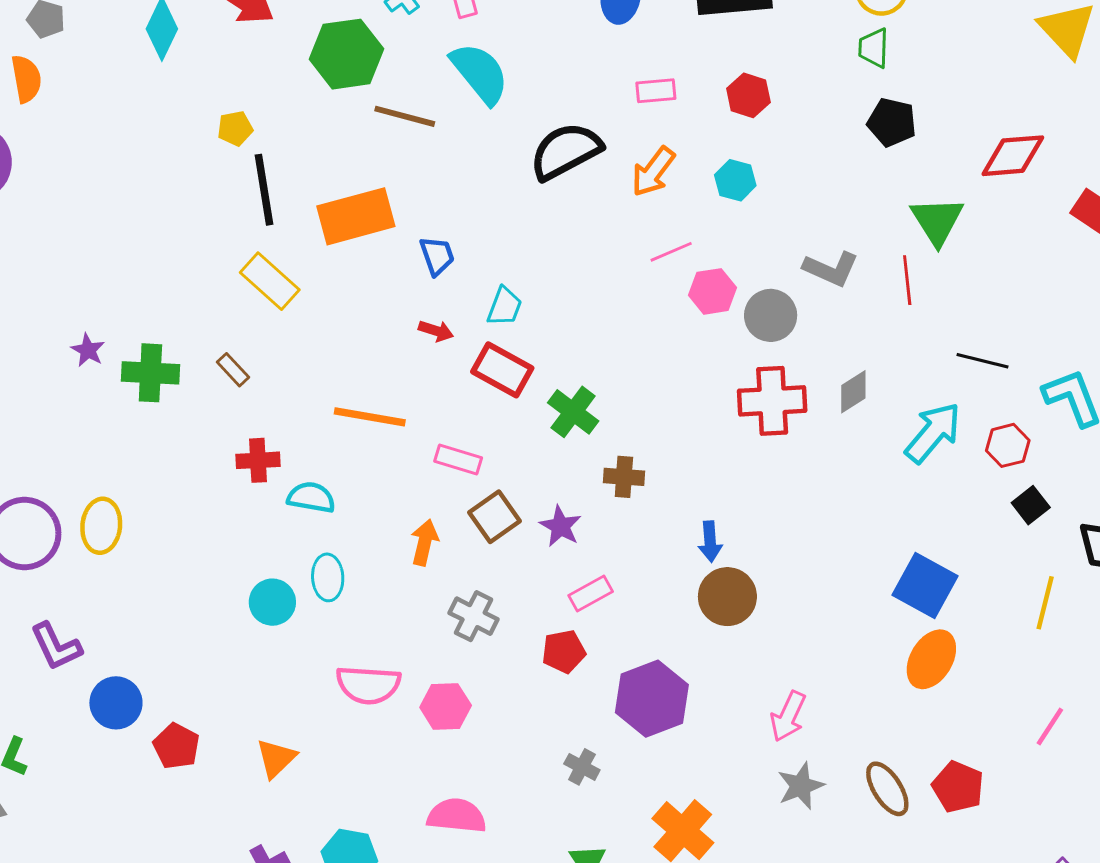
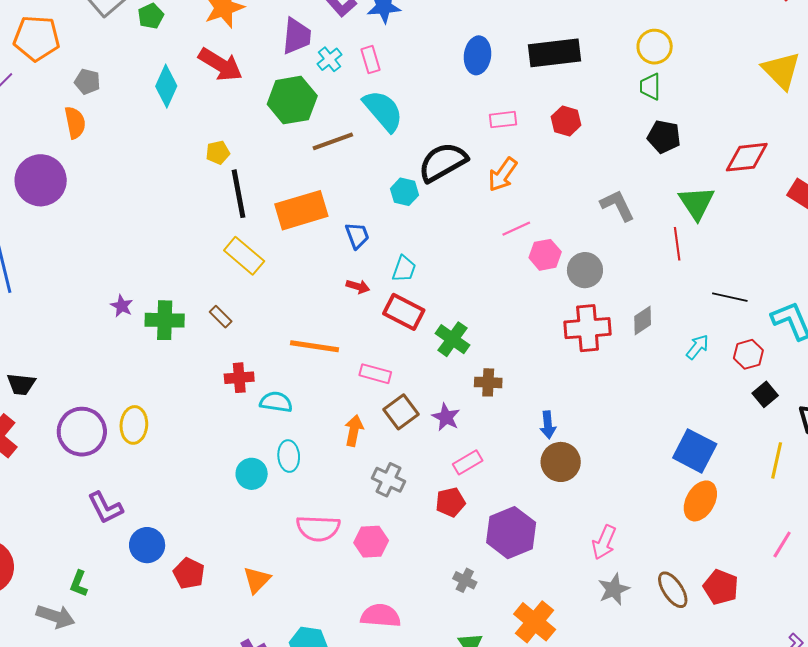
brown line: (405, 116) -> (333, 141), turned -33
cyan hexagon: (735, 180) -> (405, 192), moved
gray L-shape: (831, 269) -> (617, 205), moved, turned -138
cyan arrow: (933, 433) -> (697, 347), size x0.6

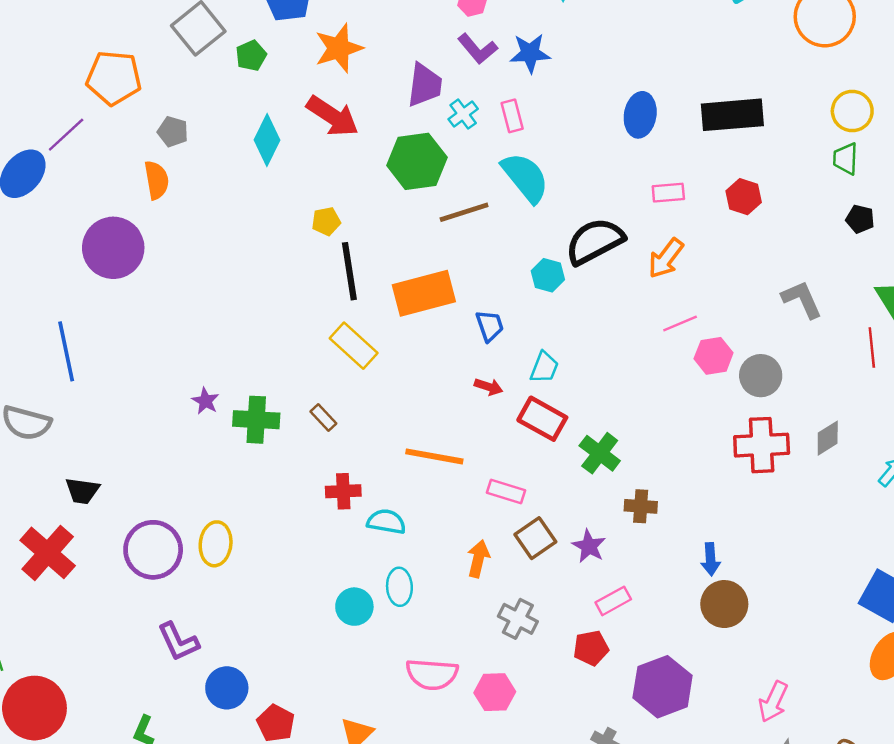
black pentagon: (664, 137) -> (860, 219), size x0.7

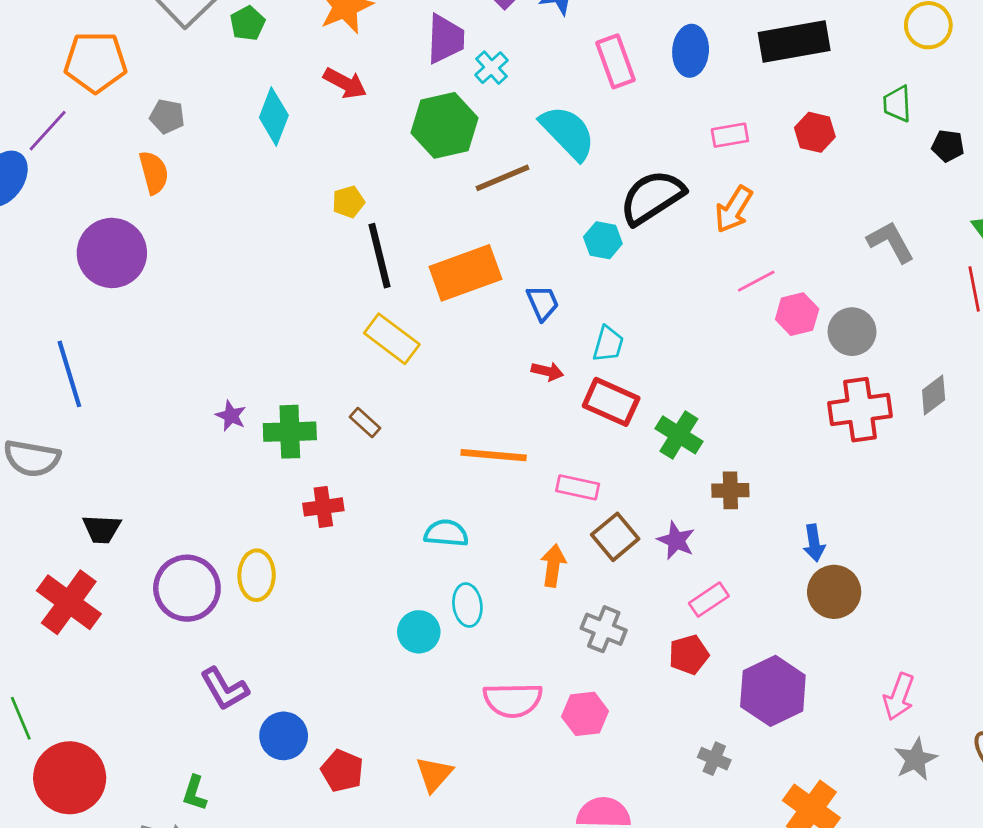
red arrow: (333, 116) -> (345, 83), size x0.7
pink rectangle: (512, 116) -> (615, 61), moved, size x1.4
green trapezoid: (846, 159) -> (897, 104), moved
red cross: (343, 491) -> (323, 507), moved

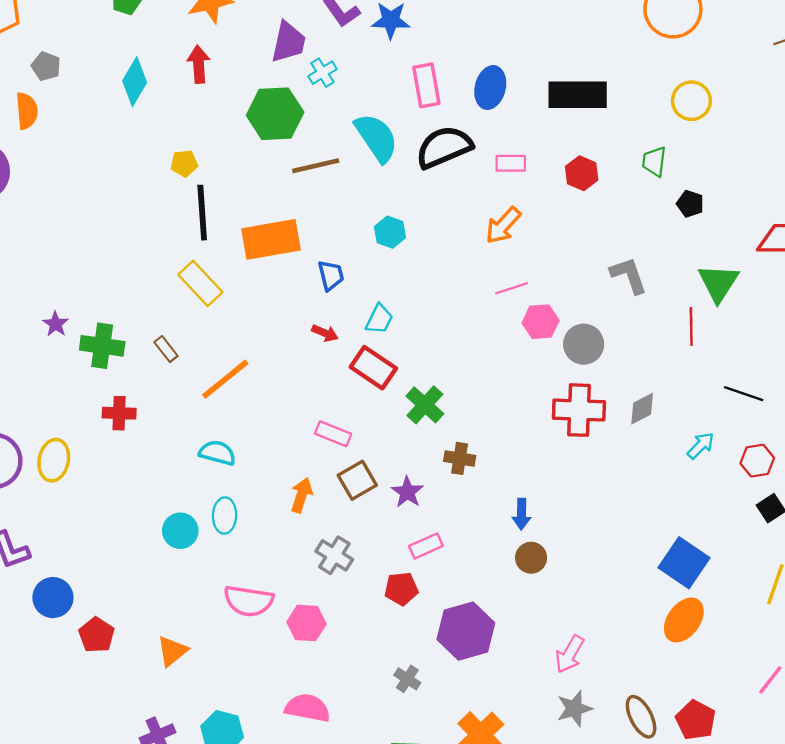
red arrow: (345, 83) -> (199, 64), turned -132
black semicircle: (652, 197) -> (444, 147), moved
orange line: (494, 455) -> (225, 379), moved, turned -54
brown circle: (834, 592) -> (531, 558), size x0.7

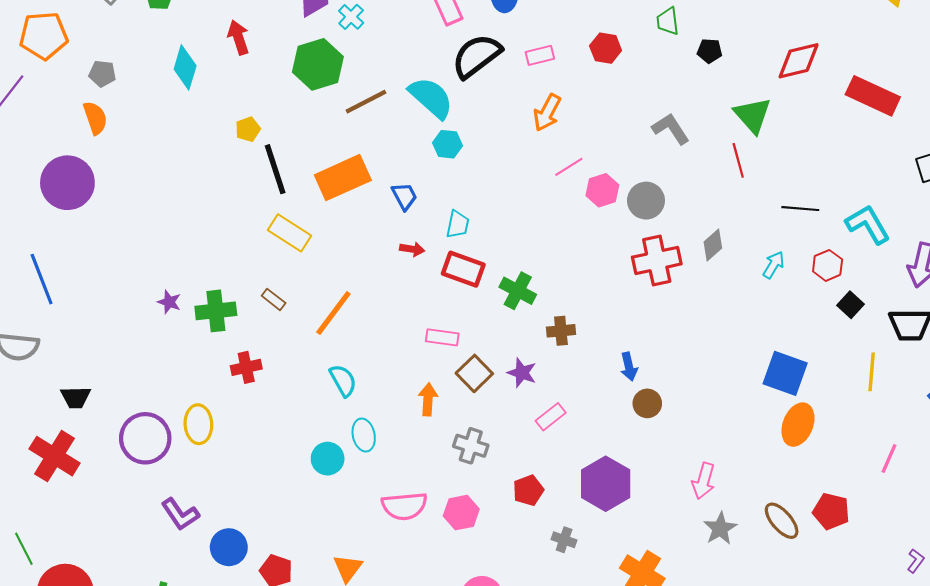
cyan semicircle: (376, 138) -> (431, 98), moved
cyan semicircle: (217, 453) -> (343, 381), turned 60
red pentagon: (401, 589) -> (528, 490), moved

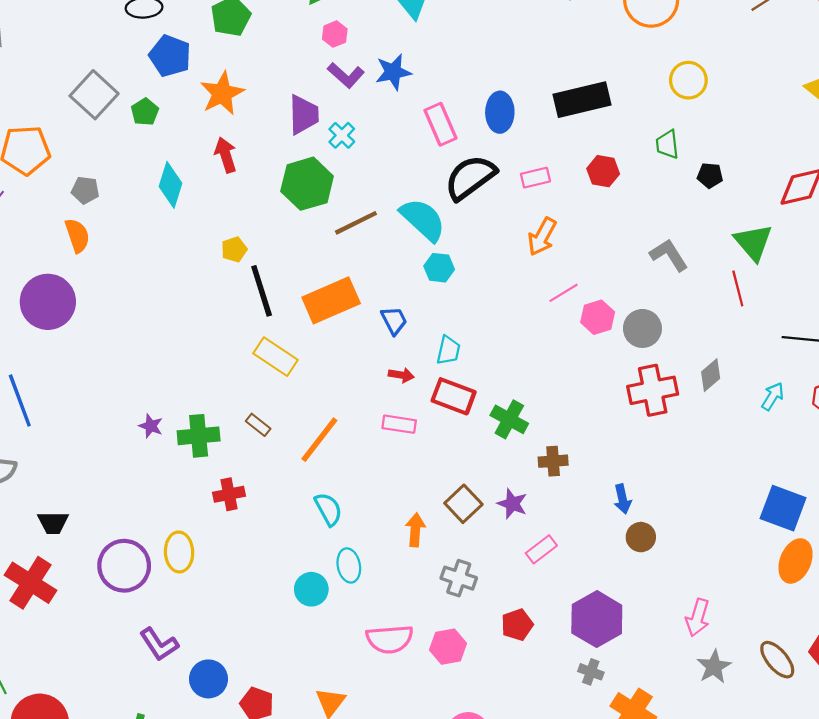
pink rectangle: (442, 337) -> (399, 424), moved
gray cross: (564, 540) -> (591, 672), moved

